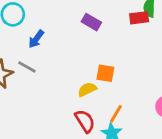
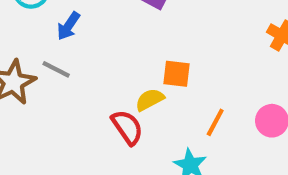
orange line: (116, 114) -> (215, 122), moved
red semicircle: (85, 121) -> (127, 127), moved

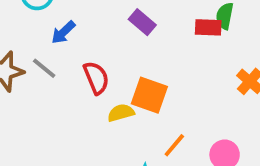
orange square: (177, 74) -> (149, 95), size x1.4
red semicircle: (127, 127) -> (96, 78), moved

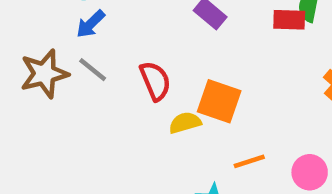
blue arrow: (63, 32) -> (91, 24), moved
orange line: (174, 145) -> (249, 161), turned 32

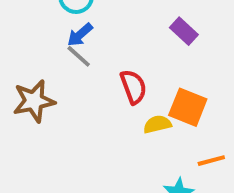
gray line: (93, 70) -> (79, 56), moved
brown star: (44, 74) -> (34, 101), moved

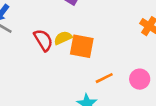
yellow semicircle: (157, 124) -> (63, 38), moved

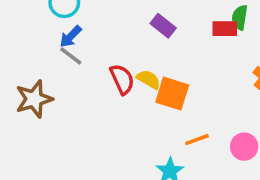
yellow semicircle: (63, 38) -> (149, 79), turned 48

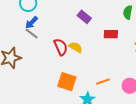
red rectangle: (225, 29) -> (111, 34), moved
orange square: (172, 94) -> (67, 82), moved

